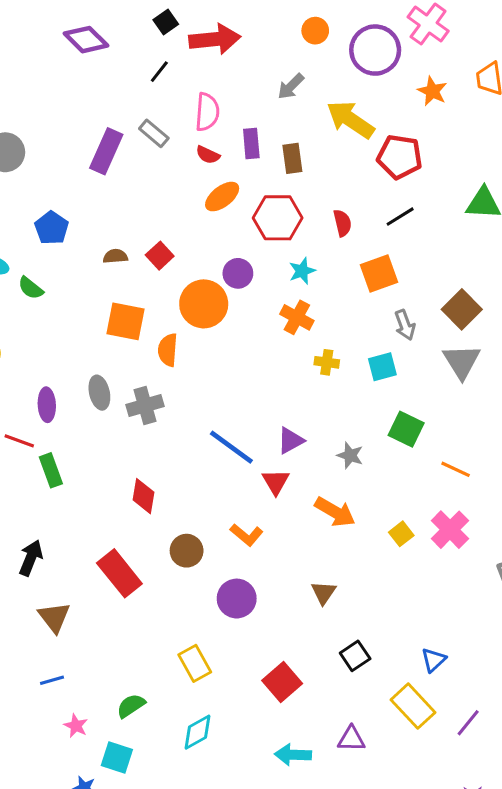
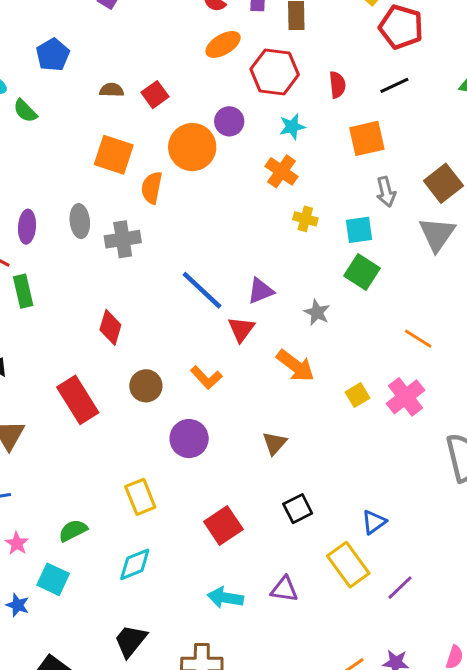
green square: (406, 429) -> (362, 272), moved

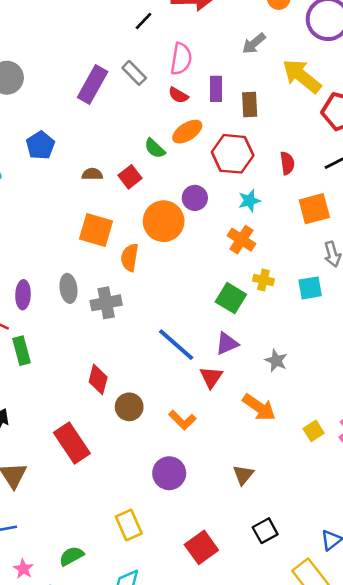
green semicircle: (25, 111) -> (155, 148), moved
green square: (362, 272) -> (231, 298), moved
brown circle: (146, 386) -> (129, 407), moved

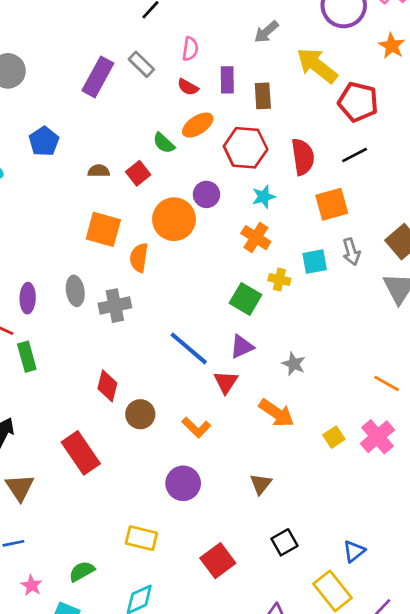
pink semicircle: (181, 59) -> (190, 49), size x0.7
red semicircle: (287, 163) -> (303, 157), size x1.5
cyan square: (310, 288) -> (315, 262), moved
yellow rectangle: (129, 525) -> (141, 538), turned -52

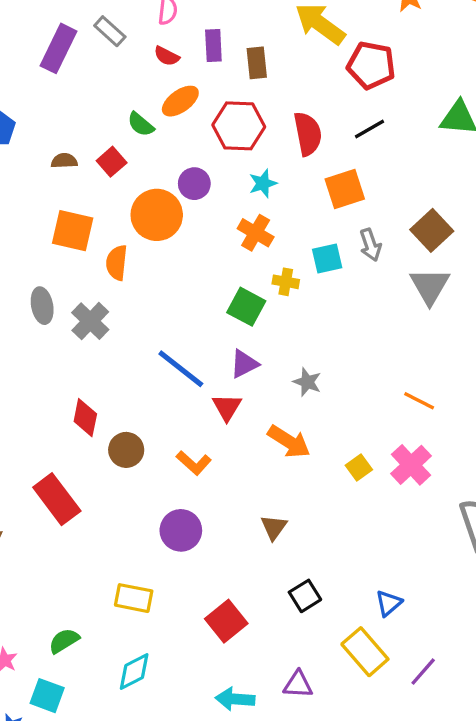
gray cross: (115, 306) -> (90, 321), turned -32

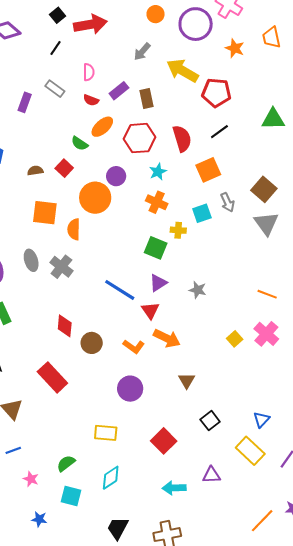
purple rectangle: (213, 46) -> (119, 91), turned 60
purple rectangle: (58, 48) -> (25, 102), size x0.7
orange arrow: (289, 442) -> (167, 338), moved
cyan square: (47, 696) -> (71, 496), moved

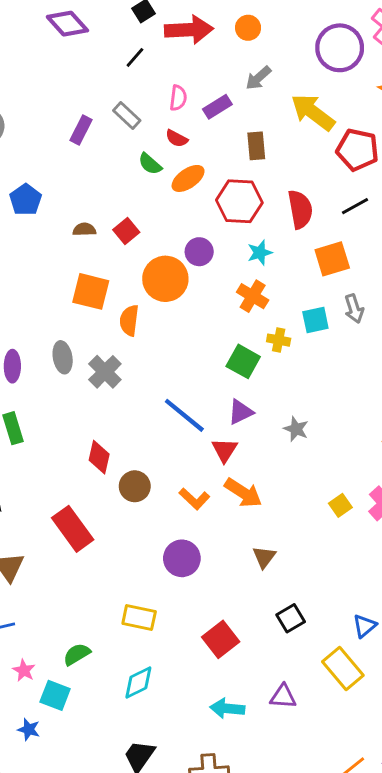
orange circle: (156, 14) -> (248, 28), moved
purple rectangle: (119, 91) -> (217, 107), moved
green semicircle: (80, 143) -> (150, 164), moved
cyan square: (71, 496) -> (55, 695), moved

